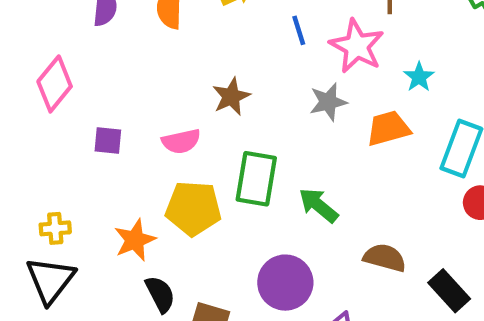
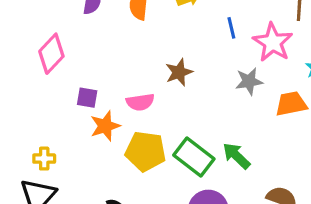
green rectangle: (256, 179) -> (194, 157), moved, turned -66
orange star: (135, 240) -> (105, 126), moved

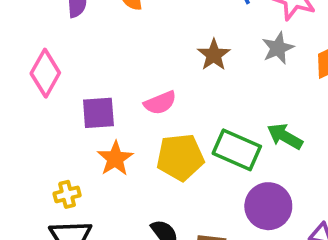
brown star: (179, 72) -> (214, 55), moved
purple square: (87, 98) -> (98, 113), size x1.4
orange star: (105, 126) -> (115, 159), moved

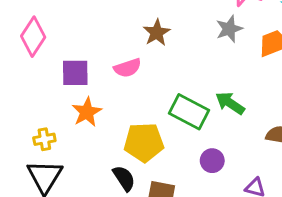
brown star: (214, 55) -> (157, 33), moved
yellow pentagon: (180, 157) -> (144, 142), moved
purple circle: (268, 206) -> (212, 161), size x0.6

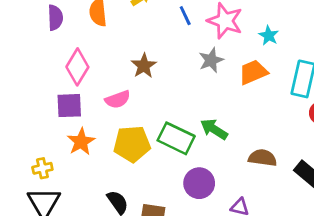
pink diamond: (33, 37) -> (77, 67), moved
yellow pentagon: (144, 142) -> (132, 144), moved
purple circle: (212, 161) -> (199, 183), size x1.4

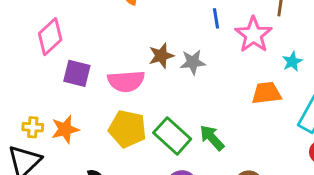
gray star: (211, 60) -> (193, 62), moved
pink diamond: (77, 67) -> (50, 37), moved
pink semicircle: (118, 99) -> (126, 81), size x1.4
orange star: (81, 142) -> (65, 129), moved

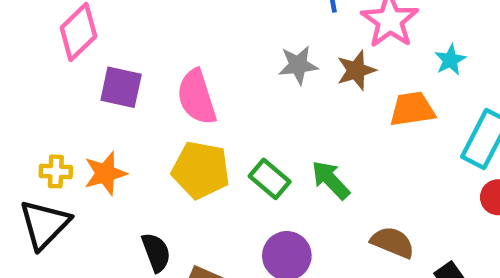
brown star: (161, 56) -> (356, 70), moved
pink semicircle: (126, 81) -> (197, 97), turned 78
green rectangle: (172, 136) -> (270, 179), size x0.7

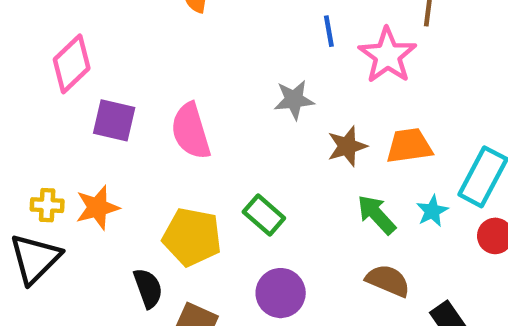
cyan star: (450, 60) -> (432, 211), moved
brown star: (356, 70) -> (347, 146), moved
yellow pentagon: (201, 170) -> (192, 237), moved
green arrow: (331, 180) -> (377, 215), moved

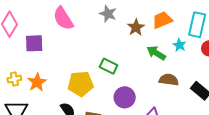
gray star: (294, 100) -> (108, 14), turned -30
pink semicircle: (191, 131) -> (63, 18), moved
yellow cross: (47, 205) -> (14, 79), moved

